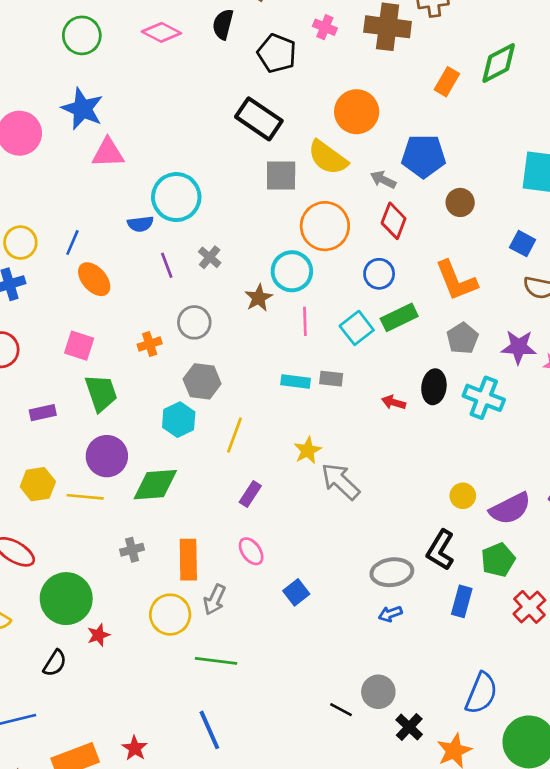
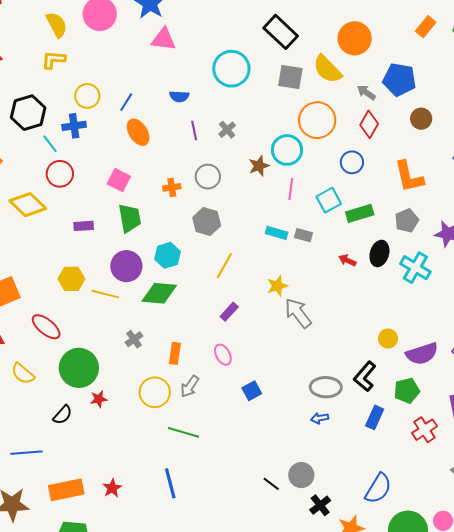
cyan circle: (176, 197) -> (231, 69), moved
green rectangle: (399, 317) -> (360, 213), moved
cyan hexagon: (179, 420) -> (167, 255), moved
gray cross: (132, 550) -> (134, 339), turned -30
orange rectangle: (188, 560) -> (175, 353), size x0.7

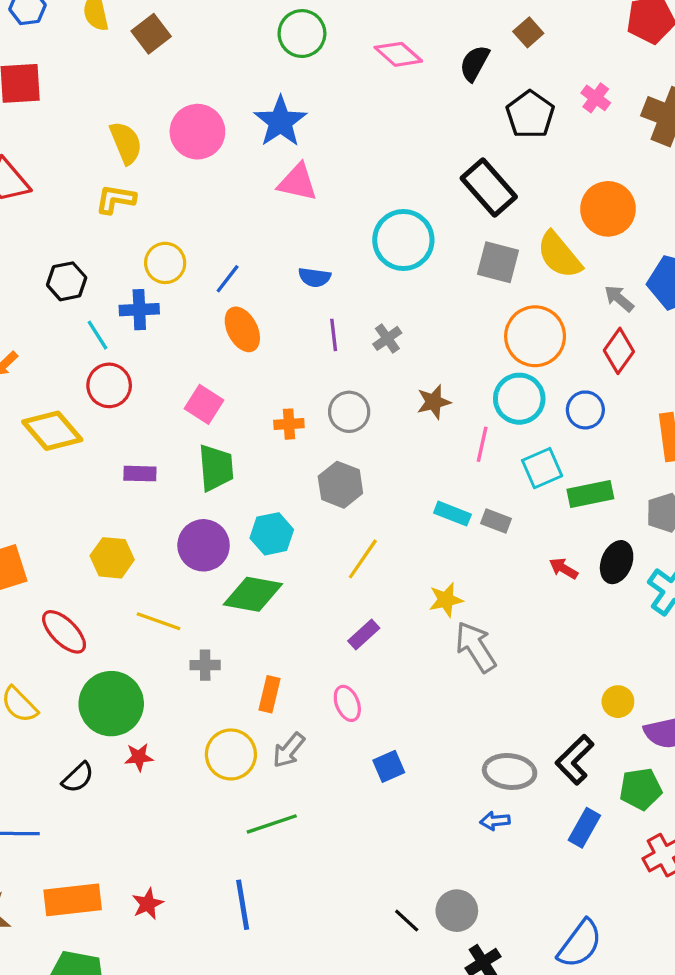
black hexagon: (28, 113) -> (67, 281), size x0.7
cyan circle: (287, 150) -> (519, 399), moved
yellow line: (105, 294) -> (158, 621), moved
gray cross: (134, 339) -> (205, 665), turned 30
green line: (184, 432) -> (272, 824), turned -40

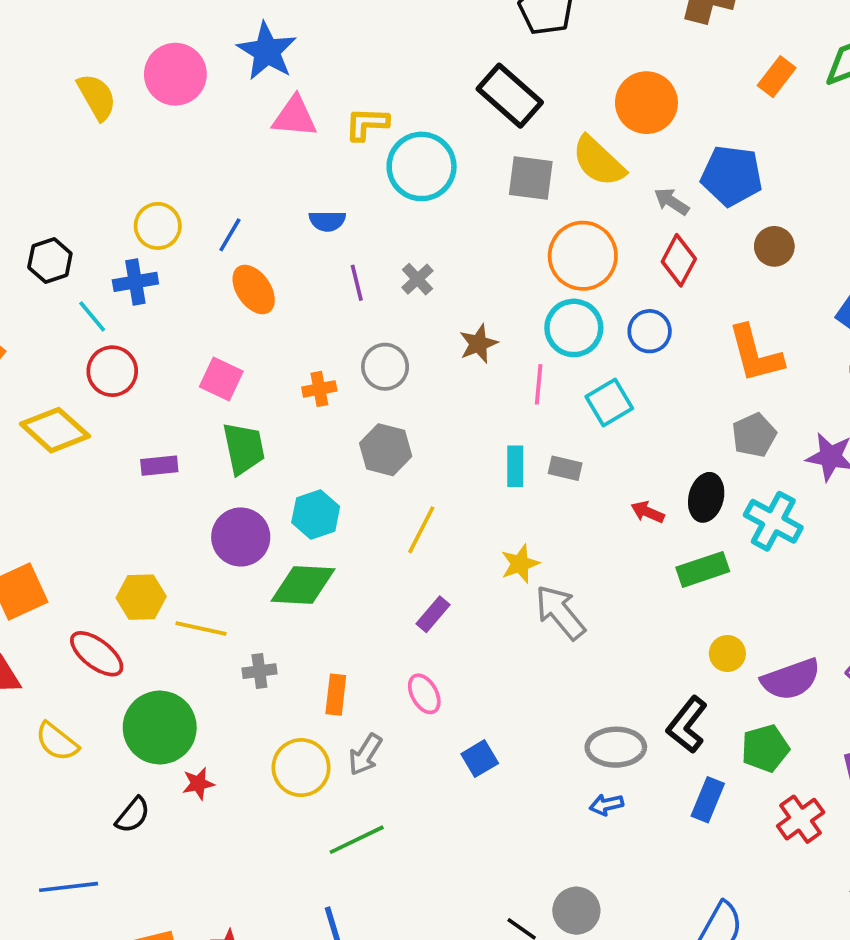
yellow L-shape: (116, 199) -> (367, 124), moved
green rectangle: (590, 494) -> (703, 569), moved
cyan rectangle: (452, 514) -> (515, 466), turned 76
yellow hexagon: (112, 558) -> (141, 597), moved

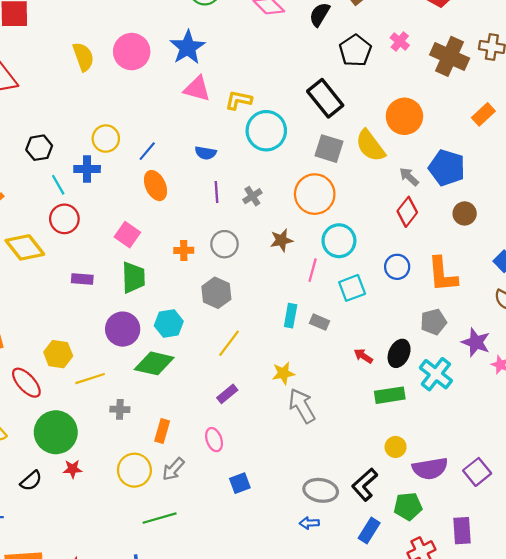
orange circle: (583, 256) -> (315, 194), moved
blue circle: (650, 331) -> (397, 267), moved
yellow line: (201, 629) -> (90, 379), turned -40

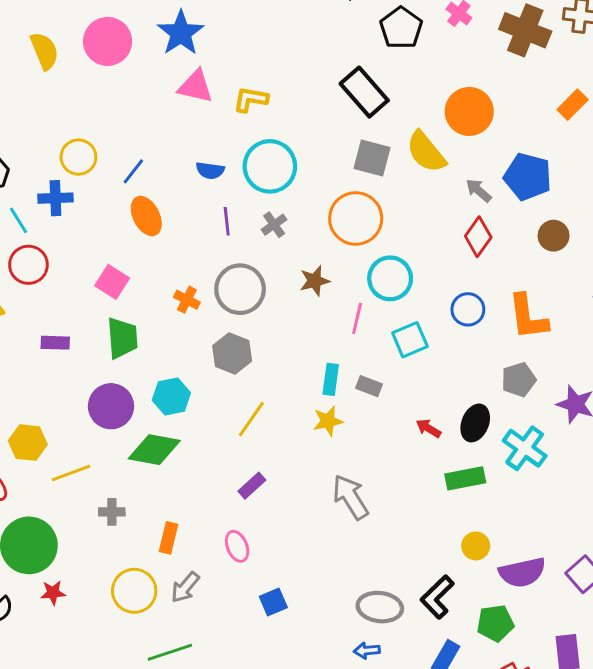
cyan circle: (266, 131) -> (270, 166), moved
gray circle: (224, 244) -> (240, 289), size x1.4
orange cross: (184, 250) -> (187, 300), turned 30
yellow star: (283, 373) -> (328, 421), moved

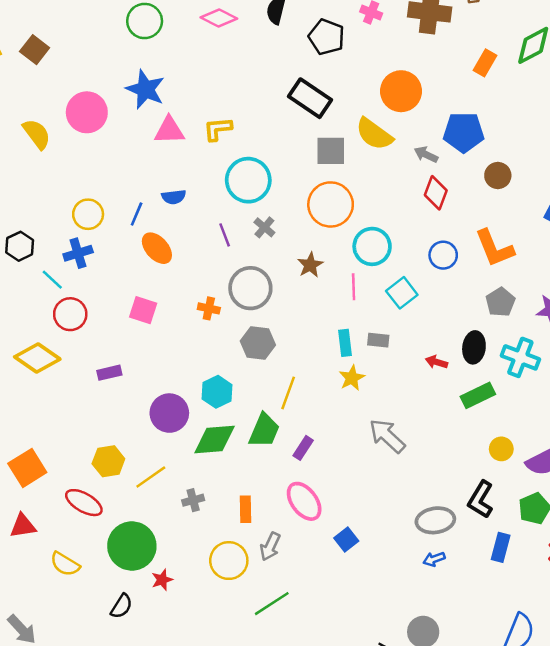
blue semicircle: (210, 170) -> (174, 197), moved
green trapezoid: (122, 338) -> (264, 430), moved, turned 42
pink ellipse: (237, 546) -> (304, 501), size x1.5

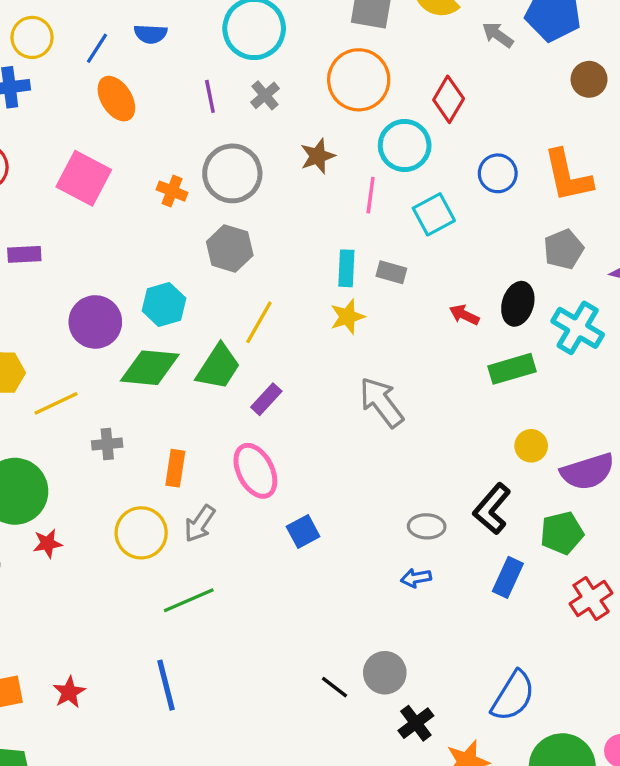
red diamond: (436, 193) -> (449, 99), moved
pink square: (143, 310) -> (84, 178), size x1.4
gray ellipse: (435, 520) -> (427, 526), size x0.7

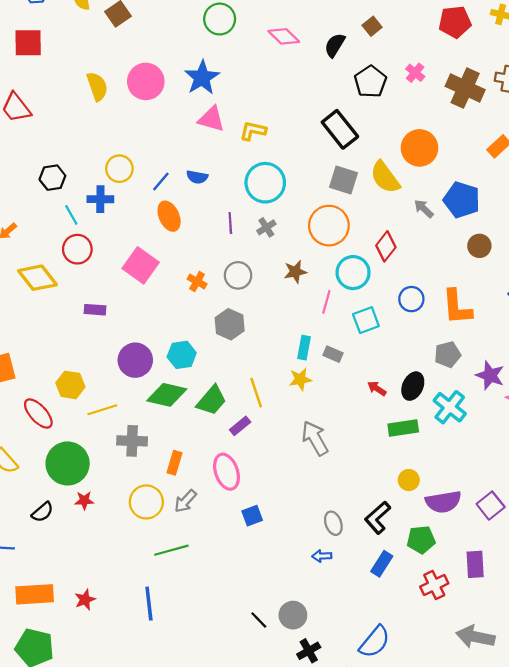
gray circle: (232, 173) -> (238, 275), size x0.7
yellow line: (259, 322) -> (256, 393), moved, turned -56
gray cross: (107, 444) -> (132, 441), size x1.5
gray ellipse: (427, 526) -> (333, 523), turned 60

